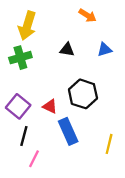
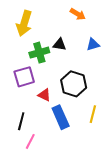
green cross: (20, 58) -> (39, 53), moved
purple square: (18, 106) -> (24, 77), moved, turned 35
yellow line: (109, 144) -> (93, 114), moved

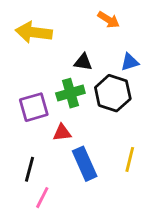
yellow arrow: (24, 23) -> (34, 32), turned 80
green cross: (39, 53) -> (70, 93), moved
black hexagon: (74, 84) -> (113, 93), moved
red triangle: (44, 95) -> (62, 133), turned -32

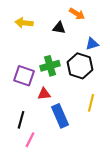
yellow arrow: (34, 32) -> (24, 23), size x0.7
black triangle: (83, 62) -> (59, 28), moved
purple square: (34, 107) -> (24, 76), turned 35
yellow line: (130, 159) -> (91, 103), moved

